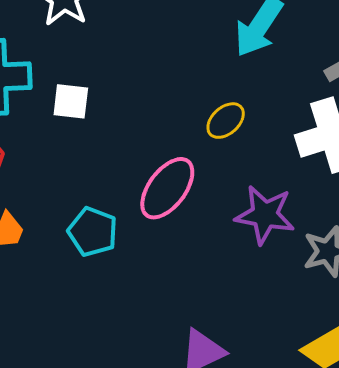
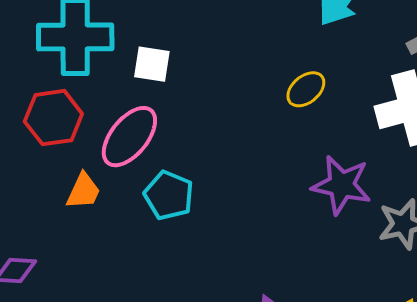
pink ellipse: (167, 188) -> (129, 137), moved

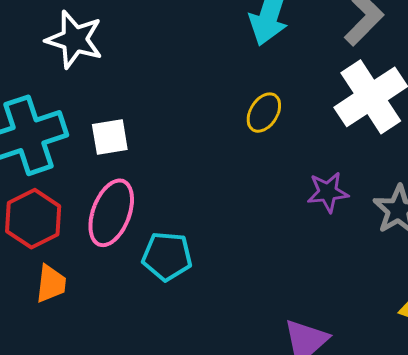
purple star: (341, 185) -> (328, 192), size x0.7
orange trapezoid: (83, 191) -> (51, 284), moved

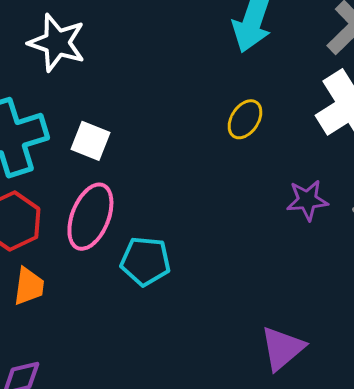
white square: (110, 137) -> (90, 141), turned 30

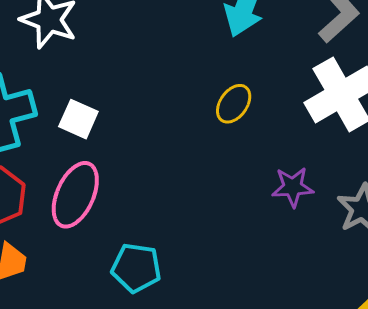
cyan pentagon: (145, 261) -> (136, 268), moved

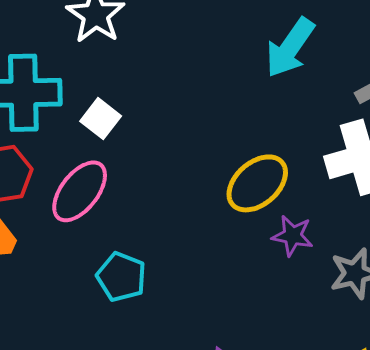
yellow ellipse: (234, 104) -> (257, 183), moved, size x1.6

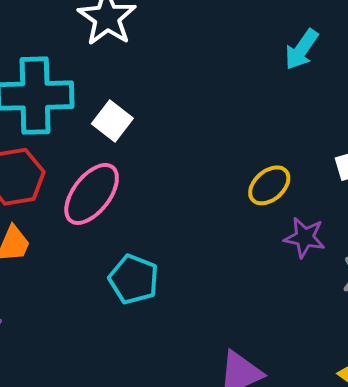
cyan arrow: (290, 48) -> (302, 49), size x0.7
yellow ellipse: (257, 183) -> (269, 185), size x0.7

